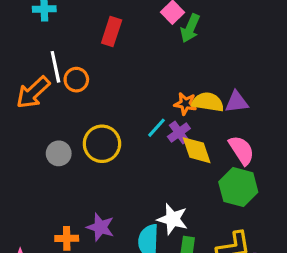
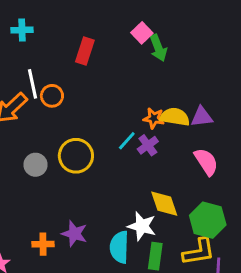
green arrow: (190, 28) -> (158, 48), turned -45
yellow diamond: (197, 150) -> (164, 204), moved
green hexagon: (238, 187) -> (208, 220), moved

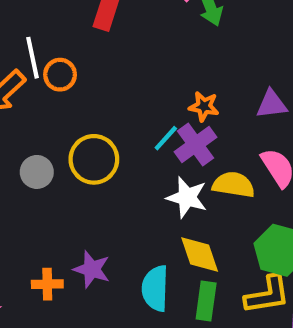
yellow semicircle: (175, 117) -> (234, 185), moved
purple cross: (148, 145) -> (195, 144), size x1.4
yellow diamond: (164, 204) -> (200, 254), moved
white star: (142, 226) -> (187, 197), moved

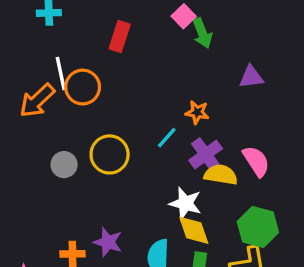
orange circle: (60, 75) -> (83, 87), size x1.4
purple triangle: (272, 104) -> (251, 77), moved
purple cross: (195, 144) -> (206, 154), moved
white star: (187, 197) -> (185, 203), moved

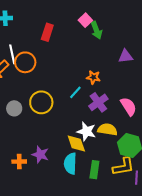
yellow semicircle: (221, 175) -> (107, 129), moved
yellow diamond: (194, 230) -> (76, 143), moved

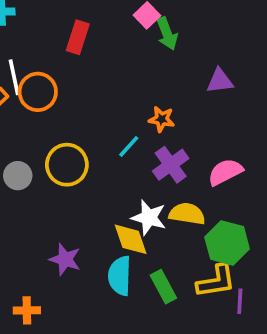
pink semicircle: (128, 106) -> (225, 172), turned -84
orange cross: (19, 162) -> (27, 310), moved
green rectangle: (94, 170) -> (163, 287), turned -36

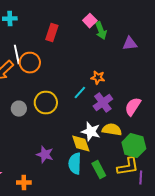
purple triangle: (220, 81) -> (130, 44), moved
pink semicircle: (225, 172) -> (133, 107), turned -30

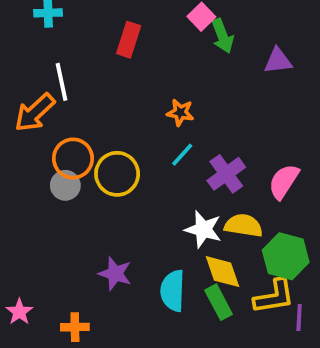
orange circle: (30, 63) -> (73, 159), moved
orange star: (98, 78) -> (180, 113), moved
yellow diamond: (81, 144) -> (222, 272), moved

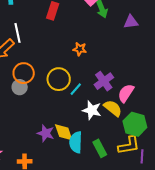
cyan line: (182, 155) -> (76, 89), moved
yellow circle: (117, 174) -> (59, 79), moved
pink semicircle: (284, 181) -> (126, 93), moved
yellow semicircle: (244, 226) -> (113, 108), turned 30
yellow diamond: (222, 272) -> (64, 132), moved

